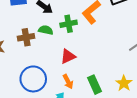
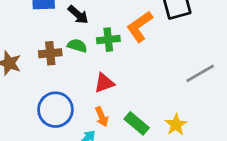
green rectangle: (94, 85) -> (137, 123), turned -30

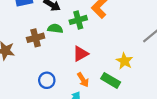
blue circle: (55, 110) -> (47, 80), size x0.6
yellow star: (176, 125) -> (124, 61), moved

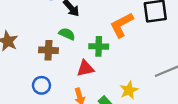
green cross: (78, 20) -> (99, 46), moved
brown cross: (36, 38) -> (48, 50), moved

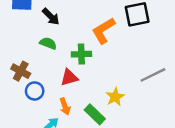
brown cross: (48, 50) -> (21, 71), moved, turned 30
blue circle: (41, 85) -> (35, 91), moved

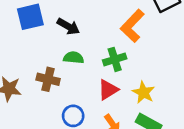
brown cross: (21, 71) -> (48, 79), moved
yellow star: (115, 97) -> (143, 92), moved

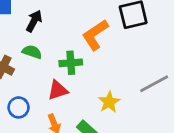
black arrow: (68, 26) -> (34, 21), turned -105
yellow star: (143, 92) -> (109, 102), moved

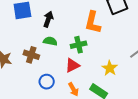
orange L-shape: (95, 35) -> (93, 22), turned -35

